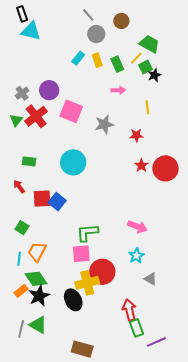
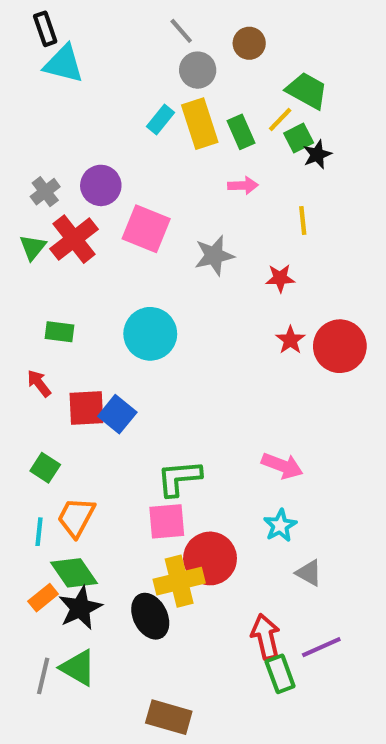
yellow rectangle: (97, 60) -> (200, 124), size x1.6
purple line: (156, 342) -> (321, 647), moved

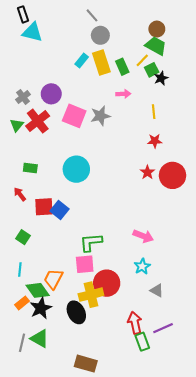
brown circle: (249, 43) -> (157, 29), moved
gray star: (214, 256) -> (100, 116), moved
red star: (280, 278) -> (155, 141), moved
orange trapezoid: (76, 517) -> (53, 279), moved

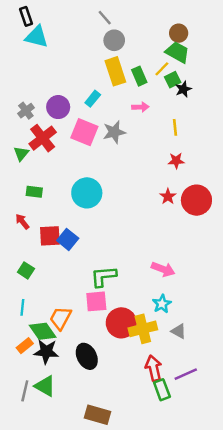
cyan rectangle: (82, 60) -> (93, 99), moved
green triangle: (17, 125) -> (21, 154), moved
yellow cross: (91, 295) -> (143, 329), moved
black star: (41, 308) -> (46, 352), turned 30

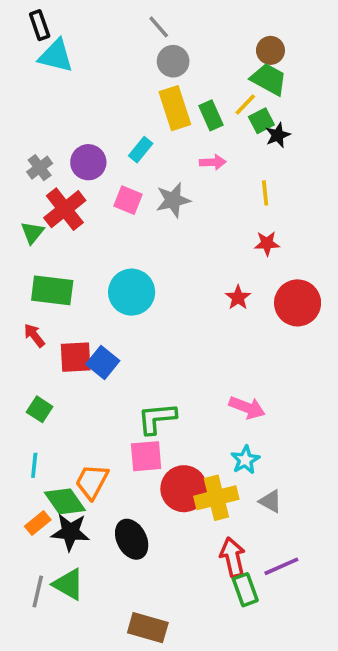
pink square: (84, 132) -> (128, 200), size x0.7
green rectangle: (34, 192) -> (52, 290), size x1.6
red star: (168, 196) -> (238, 298), moved

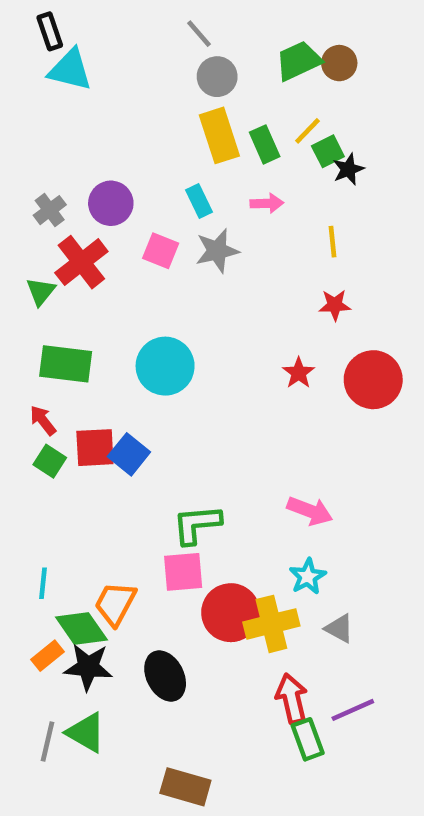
green trapezoid: (269, 79) -> (299, 61), moved, turned -54
cyan rectangle: (141, 150) -> (199, 201), moved, turned -65
green square: (40, 409) -> (50, 461), moved

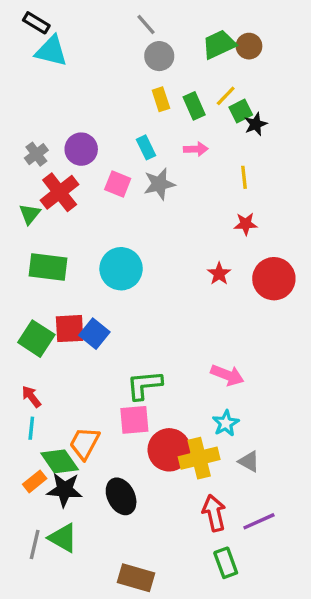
black rectangle: (50, 31) -> (36, 23), turned -40
yellow rectangle: (219, 135) -> (161, 99), size x0.6
red arrow: (43, 420) -> (31, 397), moved
green square: (50, 461) -> (36, 339), size x1.5
green rectangle: (308, 739) -> (226, 563), moved

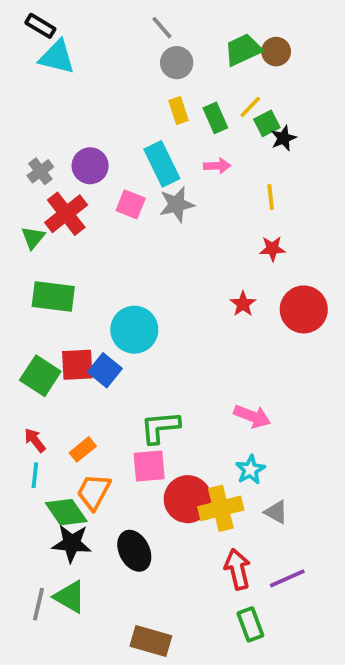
cyan rectangle: (146, 147) -> (162, 164), size x1.6
cyan circle: (121, 269) -> (134, 330), moved
orange rectangle: (35, 481) -> (83, 449), moved

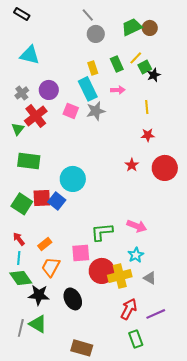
cyan triangle: (57, 57) -> (30, 55), moved
yellow rectangle: (179, 111) -> (93, 68), moved
green L-shape: (160, 427) -> (102, 232), moved
green diamond: (66, 512) -> (21, 278), moved
red arrow: (237, 569) -> (129, 309), turned 40

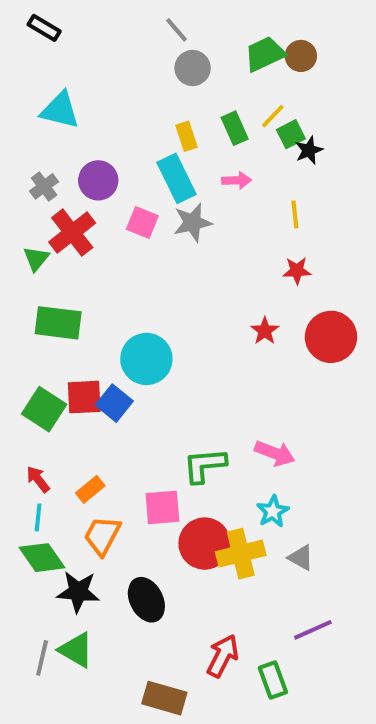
red arrow: (129, 309) -> (223, 656), moved

